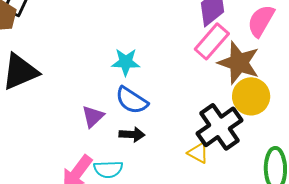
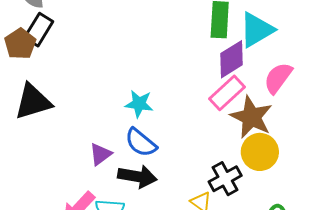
black cross: (219, 127) -> (225, 179), size x0.7
black arrow: (132, 134) -> (137, 176), size x1.5

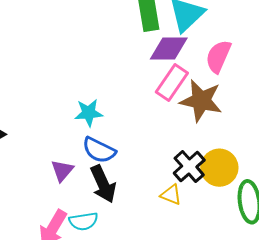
purple diamond: (231, 59) -> (169, 49), turned 45
yellow circle: (260, 152) -> (219, 168), moved
black arrow: (137, 176) -> (103, 184), turned 69

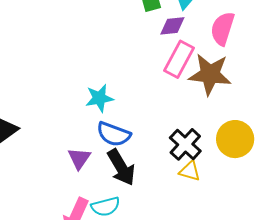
purple diamond: (169, 49) -> (172, 26), size x0.7
black cross: (189, 167) -> (185, 144), moved

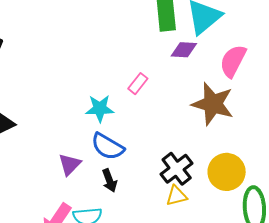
pink rectangle: (179, 59) -> (138, 84), moved, size x0.6
black arrow: (121, 167) -> (109, 181), size x0.6
yellow triangle: (190, 171) -> (176, 196), turned -40

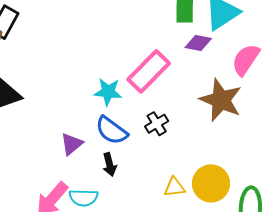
pink rectangle: (138, 84) -> (149, 71), size x2.0
black cross: (177, 169) -> (157, 124), moved, size x0.7
yellow circle: (227, 172) -> (211, 183), moved

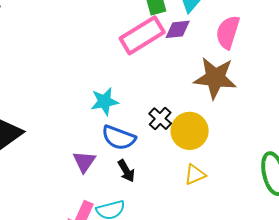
pink rectangle: (149, 71) -> (142, 35), moved, turned 30
yellow circle: (211, 183) -> (190, 131), moved

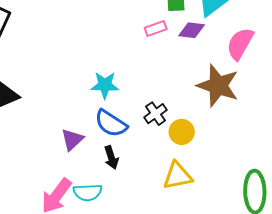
pink rectangle: (142, 35) -> (156, 29), size x0.5
yellow circle: (190, 131) -> (182, 132), size x0.7
yellow triangle: (195, 175) -> (177, 176), size x1.4

